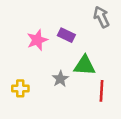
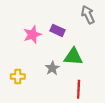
red line: (102, 91) -> (79, 89), moved

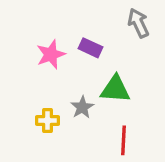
yellow cross: (18, 77) -> (48, 120), moved

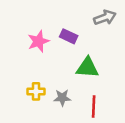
gray arrow: (138, 23) -> (105, 18), turned 95
gray star: (82, 107) -> (62, 98), moved, turned 30

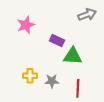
purple rectangle: (69, 36) -> (57, 41), moved
pink star: (38, 41) -> (26, 25), moved

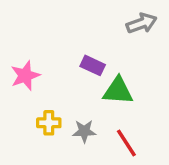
pink star: (26, 25) -> (25, 76), moved
red line: (78, 88) -> (126, 143), turned -36

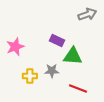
gray star: (84, 131) -> (52, 71), moved
red line: (126, 143) -> (78, 89), turned -36

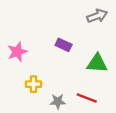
green triangle: (73, 56) -> (97, 63), moved
gray star: (52, 71) -> (58, 101), moved

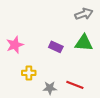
purple rectangle: (64, 45) -> (56, 47), moved
green triangle: (97, 63) -> (84, 43), moved

